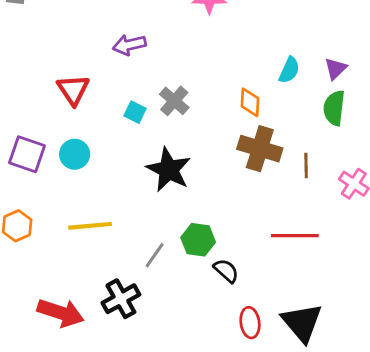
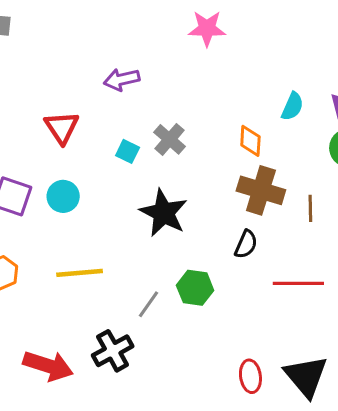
black semicircle: (226, 271) -> (246, 244), moved, turned 72

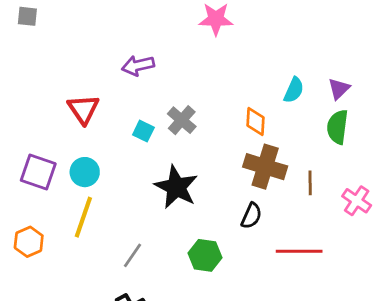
yellow line: (80, 273) -> (83, 217), moved, turned -66
gray line: (149, 304) -> (133, 255), moved

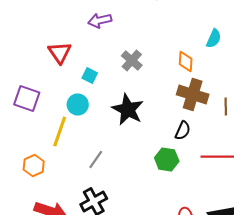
cyan square: (143, 131) -> (90, 76), moved
cyan circle: (85, 172) -> (78, 104), moved
orange hexagon: (29, 242) -> (34, 166), moved
green hexagon: (205, 255) -> (167, 160), moved

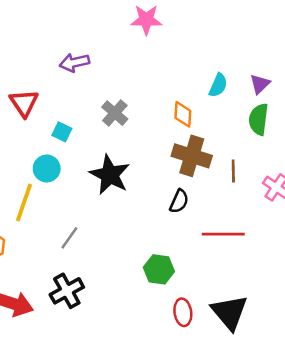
green hexagon: (167, 160) -> (159, 269), moved

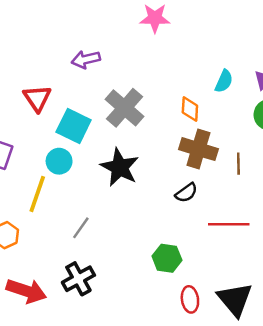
gray cross: (115, 113) -> (125, 108), size x1.5
cyan square: (62, 132) -> (74, 126), size x1.8
black semicircle: (179, 201) -> (186, 193), turned 30

